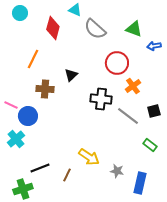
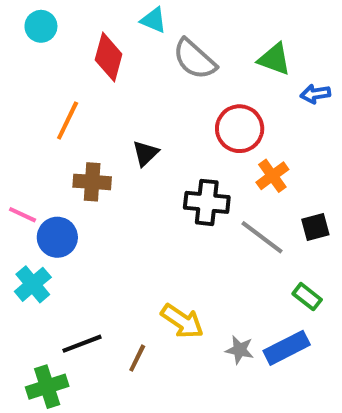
blue rectangle: (140, 183) -> (287, 348), moved, turned 50

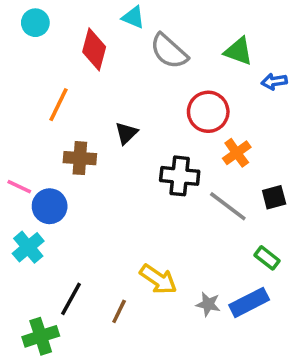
black line: (82, 344) -> (71, 299), turned -40

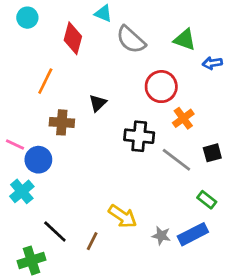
black line: (71, 299) -> (55, 231), turned -76

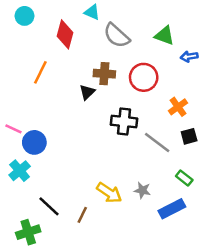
orange cross: (183, 118) -> (178, 107), moved
brown cross: (62, 122) -> (104, 74), moved
gray star: (161, 236) -> (142, 190), moved

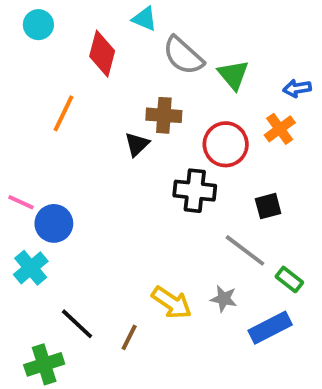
green triangle: (165, 36) -> (233, 75), moved, turned 30
red circle: (144, 77) -> (226, 144), moved
orange cross: (178, 107) -> (280, 129), moved
black square: (189, 136) -> (268, 206), moved
gray line: (157, 142) -> (245, 250), moved

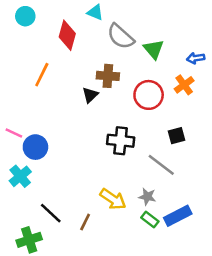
black cross: (195, 191) -> (121, 141), moved
green rectangle: (289, 279) -> (150, 219), moved

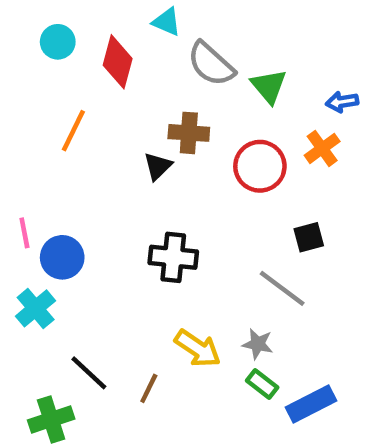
cyan circle: (25, 16) -> (58, 42), moved
pink line: (14, 133) -> (24, 233), turned 54
black cross: (121, 141) -> (173, 257), moved
blue rectangle: (178, 216) -> (311, 404), moved

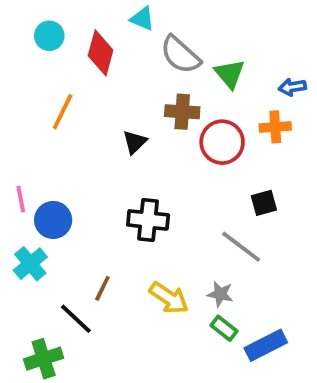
brown cross: (189, 133) -> (182, 112), moved
orange cross: (322, 148) -> (275, 127), turned 32
brown line: (149, 388) -> (102, 288), moved

